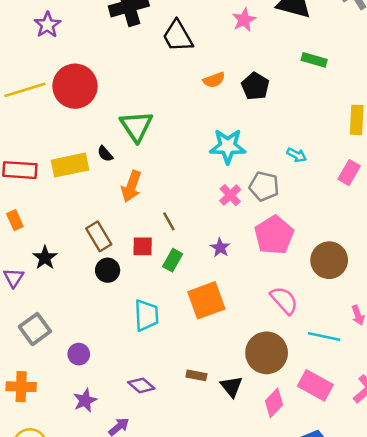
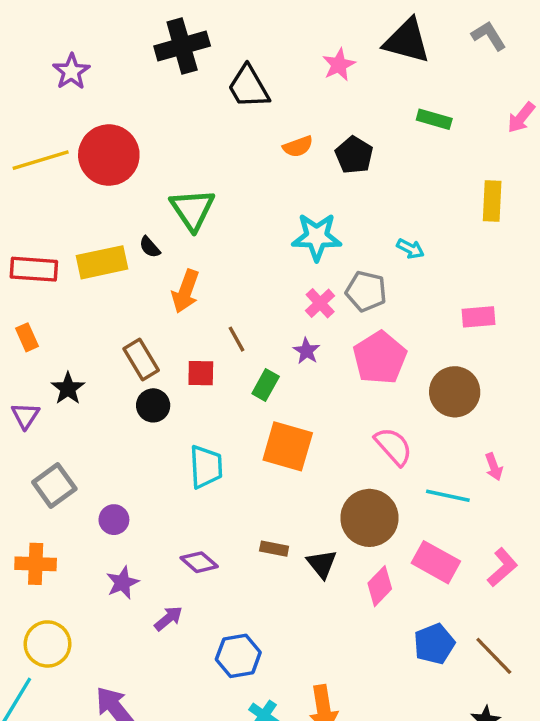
pink rectangle: (349, 173) -> (479, 317), moved, turned 55
purple star: (220, 248) -> (306, 351), moved
green rectangle: (173, 260) -> (266, 385), moved
orange square: (206, 300) -> (288, 446), turned 36

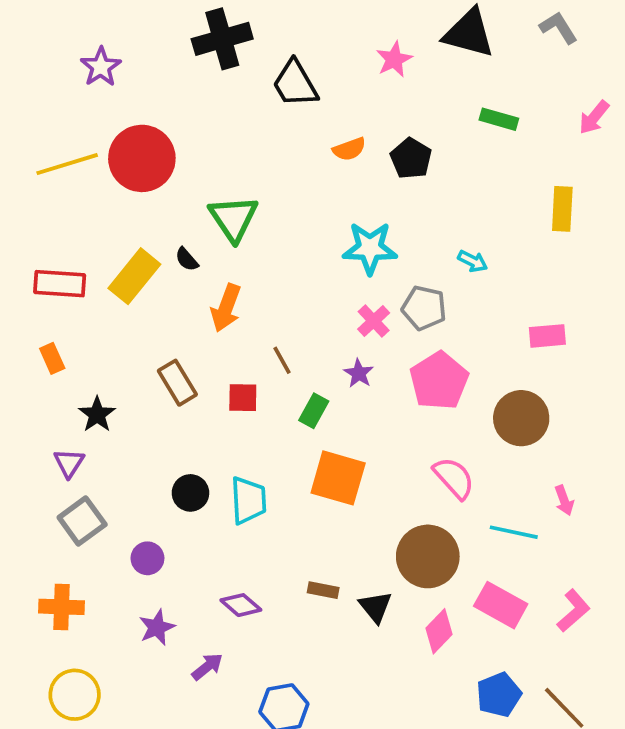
yellow rectangle: (102, 262) -> (134, 276), turned -39
black circle: (153, 405) -> (190, 493), moved
purple triangle: (25, 416) -> (69, 463), moved

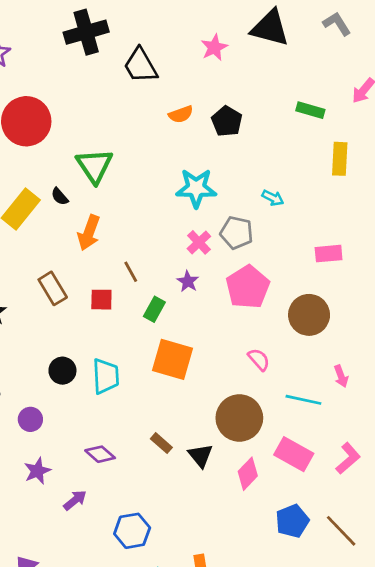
green rectangle: (499, 119) -> (310, 110), moved
pink semicircle: (454, 478) -> (259, 359), size x0.7
brown rectangle: (323, 590) -> (161, 443), turned 30

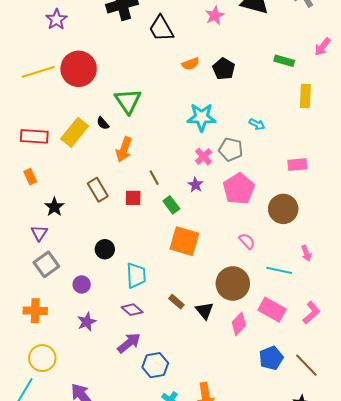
green rectangle: (154, 309) -> (171, 205), turned -66
cyan trapezoid: (106, 376) -> (136, 275), moved
purple arrow: (75, 500) -> (129, 343), moved, size x1.4

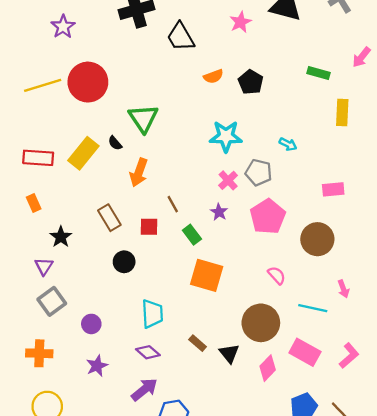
black circle: (105, 249) -> (124, 262), moved

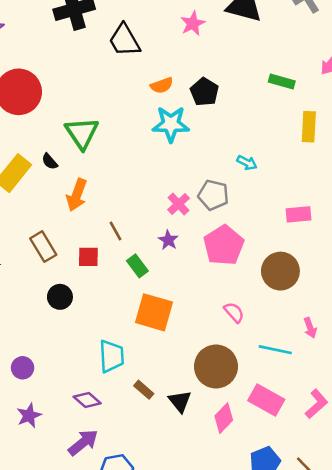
cyan star: (226, 136) -> (171, 124), moved
cyan trapezoid: (152, 314) -> (112, 356), moved

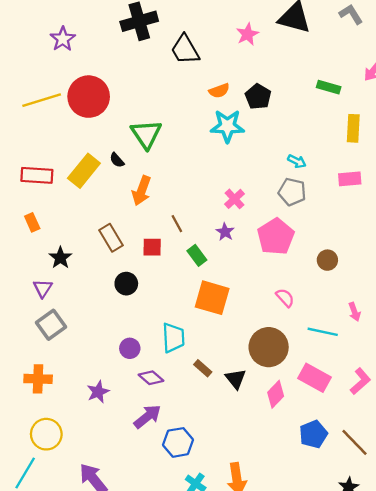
gray pentagon: (213, 195) -> (292, 192), moved
pink rectangle: (298, 214) -> (350, 179), moved
brown circle: (280, 271) -> (327, 260), size x0.6
purple circle: (23, 368) -> (130, 348), moved

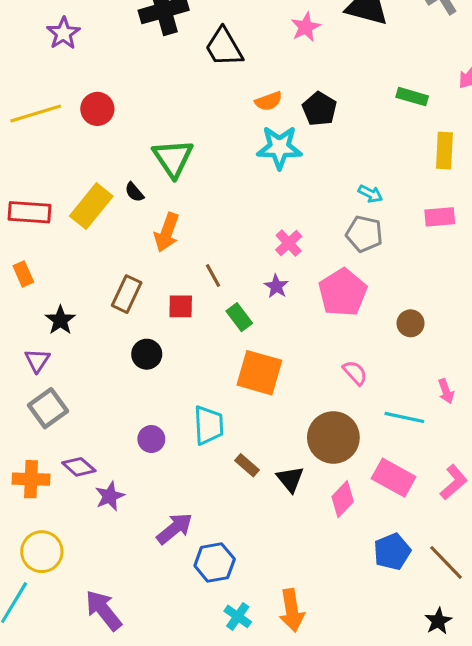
red circle: (89, 97) -> (97, 109), size x0.6
brown rectangle: (111, 238) -> (127, 294), turned 56
purple diamond: (151, 378) -> (79, 467), moved

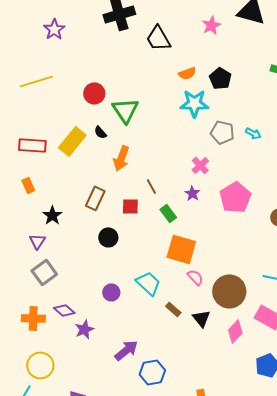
red circle: (97, 109) -> (94, 93), moved
gray pentagon: (364, 234) -> (222, 132), moved
pink semicircle: (355, 373) -> (195, 277), moved
cyan trapezoid: (208, 425) -> (148, 283), turned -44

